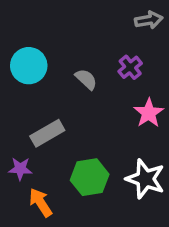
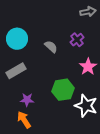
gray rectangle: (47, 133) -> (16, 71), moved
purple star: (20, 169) -> (27, 100), moved
green hexagon: (90, 177) -> (63, 90), moved

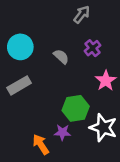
gray arrow: (88, 12) -> (82, 14), moved, turned -42
purple star: (27, 100) -> (62, 132), moved
orange arrow: (24, 120) -> (41, 144), moved

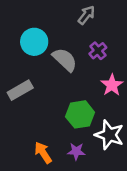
cyan circle: (20, 47) -> (34, 42), moved
gray semicircle: (61, 57) -> (65, 60), size x1.5
purple star: (62, 132) -> (76, 151), moved

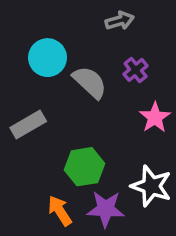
gray arrow: (86, 15) -> (120, 21), turned 36
green hexagon: (80, 114) -> (84, 167), moved
purple star: (76, 151) -> (106, 209), size x1.5

